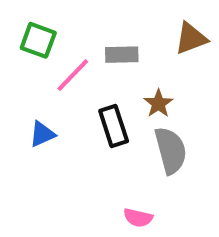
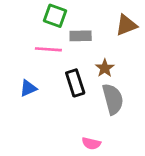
green square: (38, 40) -> (55, 16), moved
pink line: (73, 75) -> (48, 49), turned 50

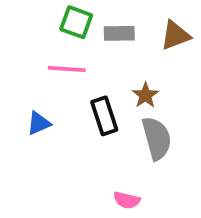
gray rectangle: (81, 36) -> (119, 33), moved

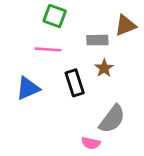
gray rectangle: (119, 33) -> (97, 40), moved
blue triangle: (39, 123) -> (28, 88), size x1.4
gray semicircle: (157, 138) -> (112, 119), moved, turned 52

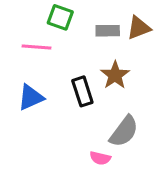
gray rectangle: (97, 40) -> (108, 31), moved
pink line: (48, 49) -> (37, 47), moved
brown star: (104, 68) -> (115, 75), size x1.4

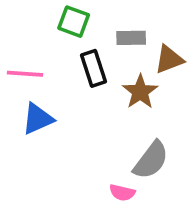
brown triangle: (139, 28) -> (169, 59), moved
pink line: (37, 47) -> (25, 74), moved
black rectangle: (82, 91) -> (93, 68), moved

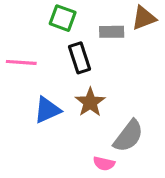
brown triangle: (169, 59) -> (144, 18), moved
brown star: (140, 92) -> (90, 102), moved
blue triangle: (38, 119) -> (47, 110), moved

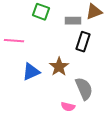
black rectangle: (79, 58) -> (83, 42), moved, turned 36
gray semicircle: (128, 136) -> (84, 89), turned -60

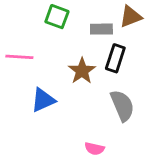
brown star: (59, 67) -> (82, 71), moved
gray semicircle: (84, 89) -> (122, 106), moved

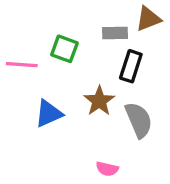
green square: (57, 17) -> (64, 49), moved
brown star: (82, 71) -> (99, 101), moved

